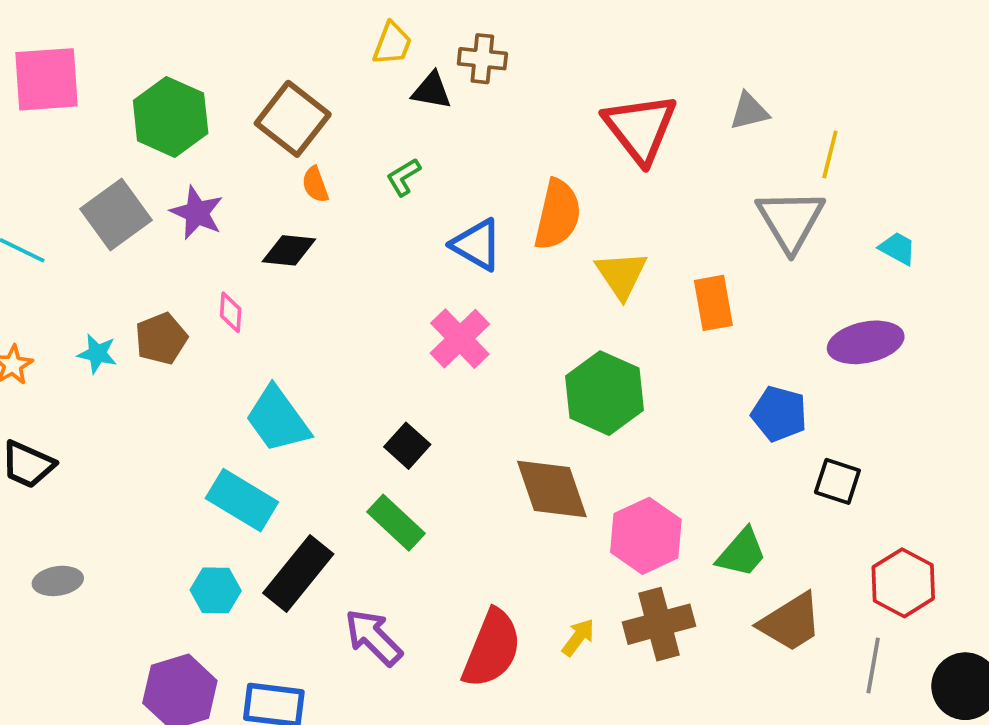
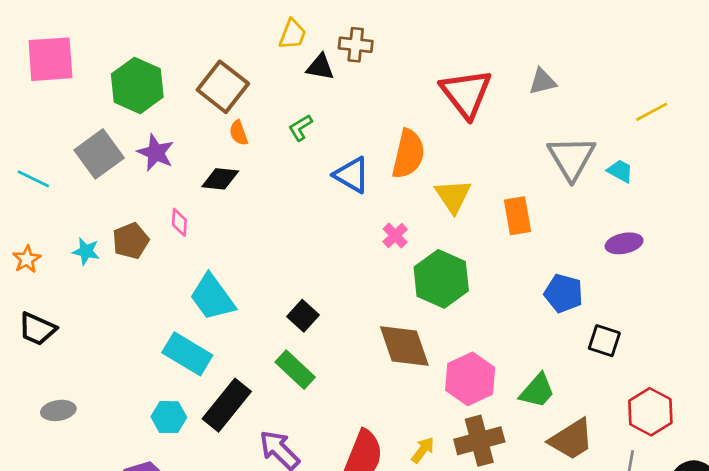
yellow line: (830, 154) -> (652, 112), moved, turned 48
cyan trapezoid: (898, 248) -> (620, 171), moved
pink cross: (460, 339) -> (395, 235), moved, size x0.6
purple ellipse: (866, 342) -> (624, 243), size x0.7

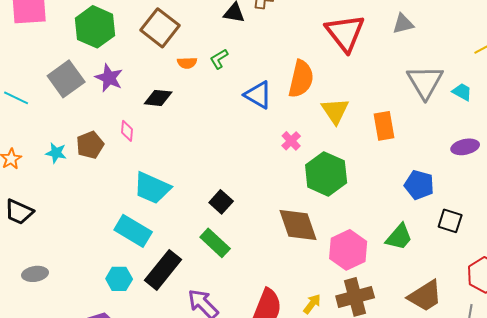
orange semicircle: (239, 133) -> (187, 63), moved, turned -72
cyan trapezoid: (212, 297) -> (152, 188), turned -30
green trapezoid: (537, 391) -> (399, 237), moved

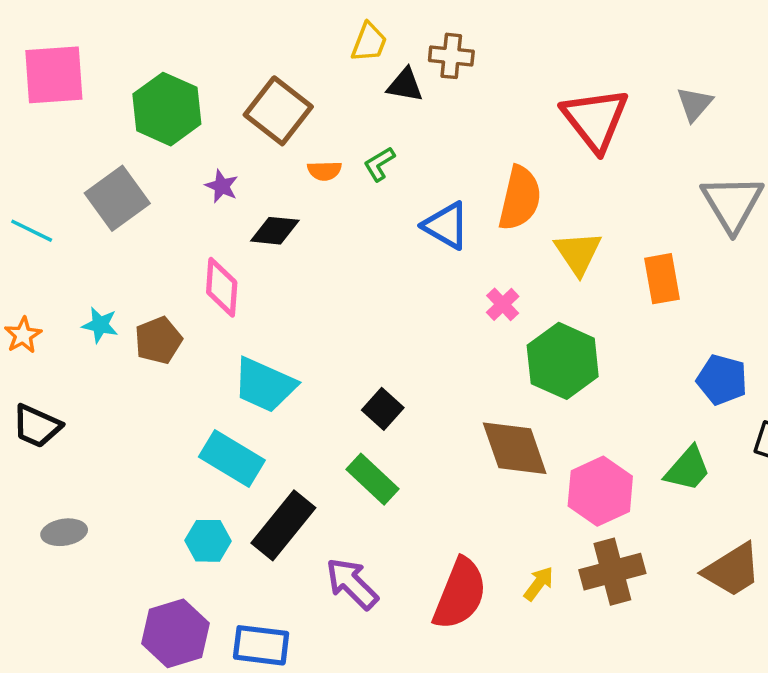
gray triangle: (403, 24) -> (695, 104), turned -35
purple star: (109, 78) -> (222, 186), moved, size x0.7
pink diamond: (127, 131) -> (222, 287), size x1.6
brown pentagon: (90, 145) -> (158, 340), moved

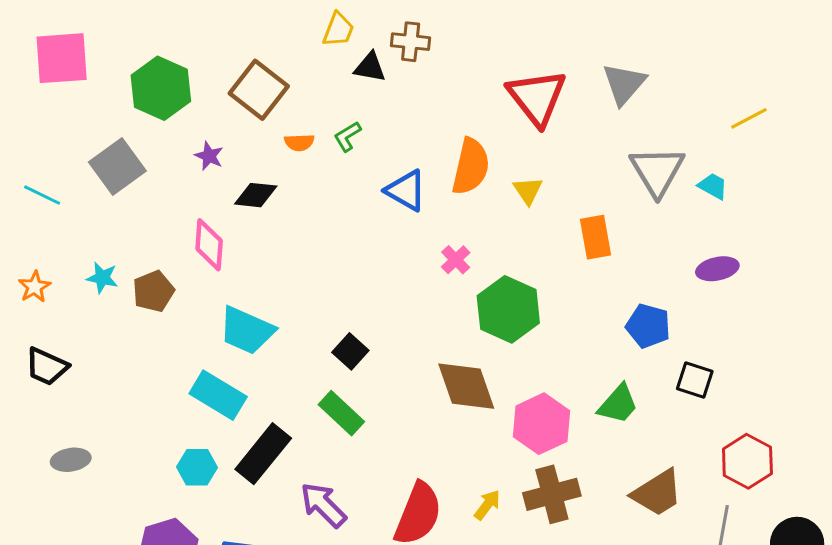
gray triangle: (695, 104) -> (624, 84), size x1.4
yellow triangle: (578, 253) -> (528, 191), moved, size x0.7

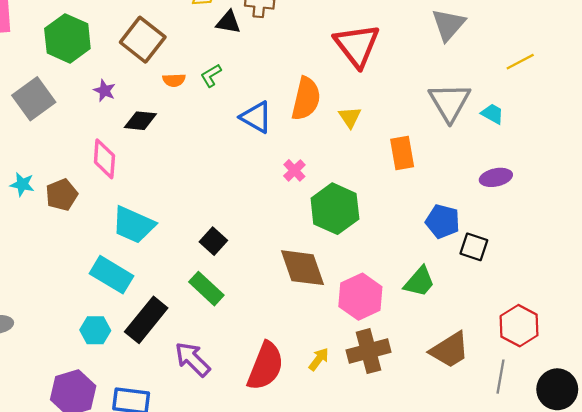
gray triangle: (624, 84) -> (448, 25), moved
black square: (695, 380) -> (474, 247), moved

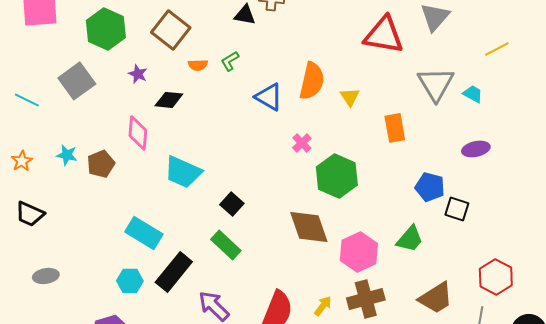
red triangle: (357, 45) -> (384, 35), moved, turned -42
cyan trapezoid: (133, 225) -> (183, 172), moved

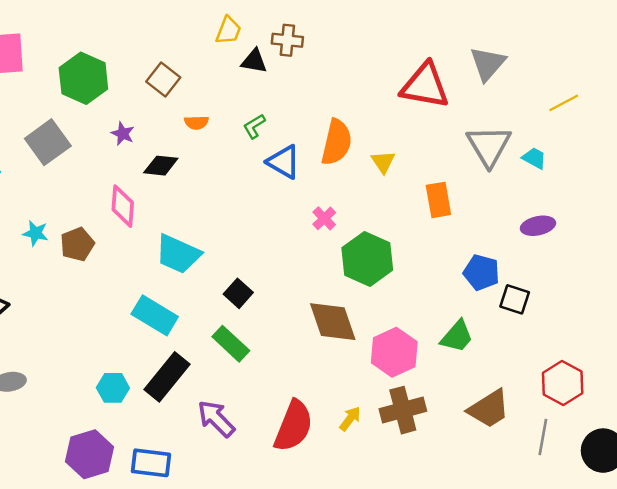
brown square: (171, 30) -> (163, 80), size x0.7
green L-shape: (230, 61) -> (254, 126), moved
cyan rectangle: (144, 233) -> (155, 315), moved

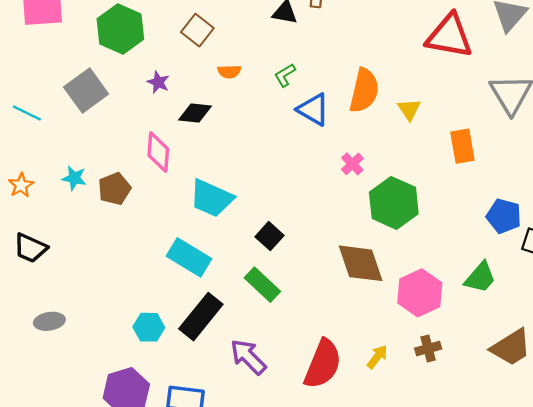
brown cross: (403, 410) -> (428, 349), size x0.6

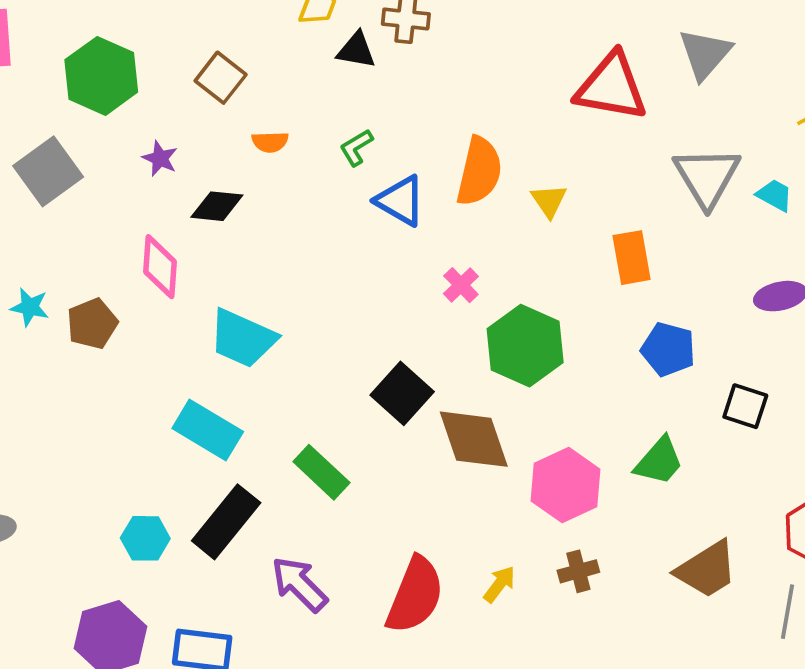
blue pentagon: (504, 216) -> (668, 349), moved
black square: (270, 236) -> (402, 393), moved, size x1.4

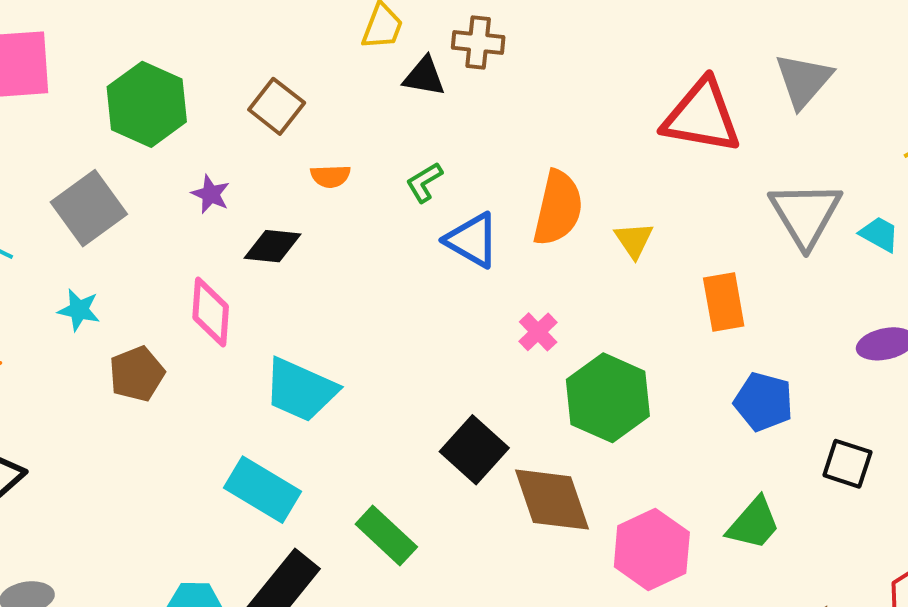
cyan star: (30, 307) -> (79, 310), moved

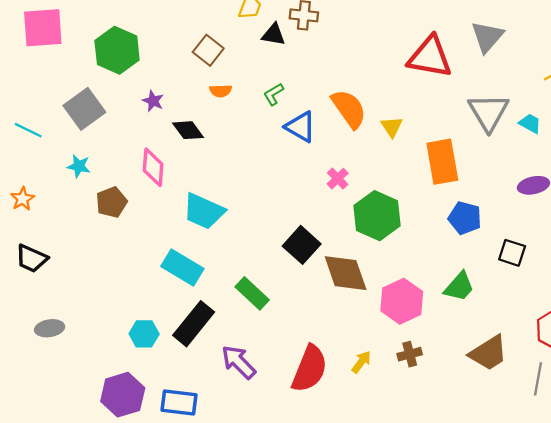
brown square: (277, 106) -> (208, 50), moved
orange semicircle: (558, 208) -> (349, 109), turned -48
black diamond: (273, 246) -> (188, 130), turned 48
orange rectangle: (724, 302) -> (442, 162), size x1.4

